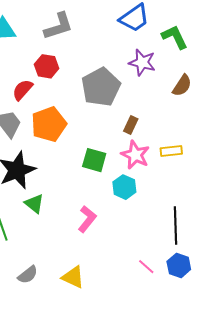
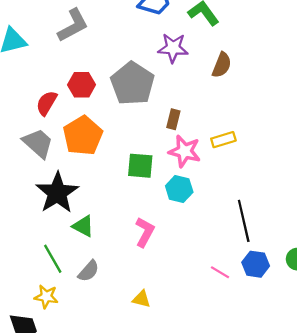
red hexagon: (47, 66) -> (82, 85), moved
gray semicircle: (28, 275) -> (89, 271), moved
yellow triangle: (73, 277) -> (141, 299), size x0.7

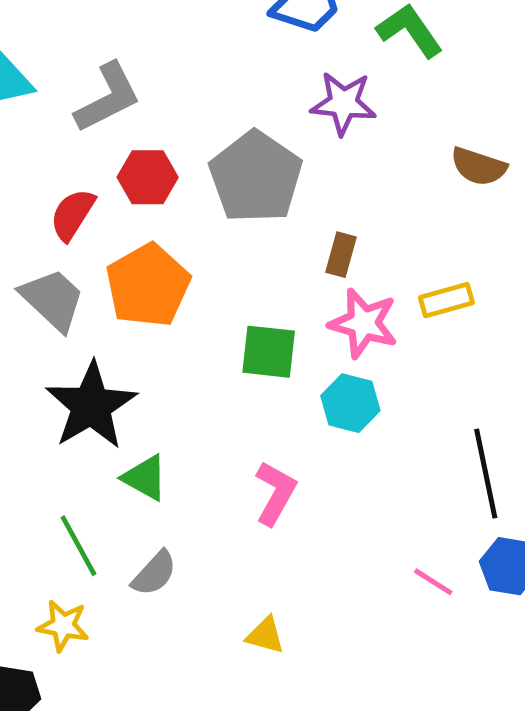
gray L-shape: (73, 25) -> (108, 98), moved
brown semicircle: (222, 65) -> (479, 167), moved, turned 85

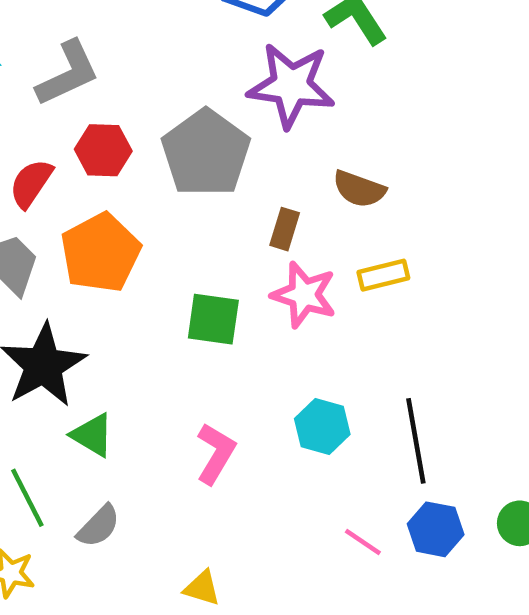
purple star: (343, 103) -> (291, 85), size x1.4
brown semicircle: (479, 167) -> (359, 189), moved
cyan hexagon: (350, 403) -> (322, 427), moved

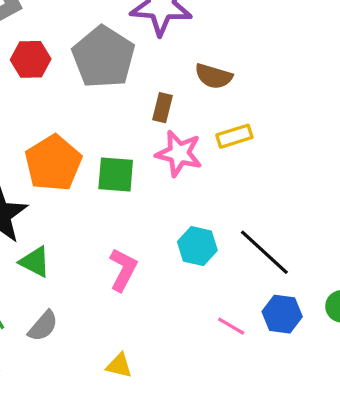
orange pentagon: (101, 253) -> (53, 163), moved
black line: (416, 441) -> (264, 252), turned -34

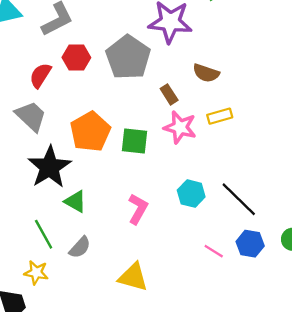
brown rectangle: (162, 108) -> (169, 94), turned -48
yellow triangle: (119, 366) -> (133, 277), size x1.6

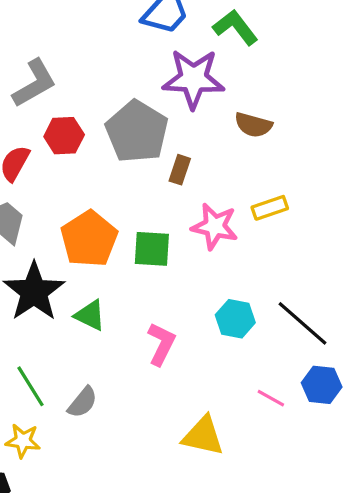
brown semicircle: (206, 73) -> (253, 125), moved
brown rectangle: (169, 94) -> (180, 170), moved, turned 54
green triangle: (75, 202) -> (90, 315), moved
yellow triangle: (133, 277) -> (203, 436), moved

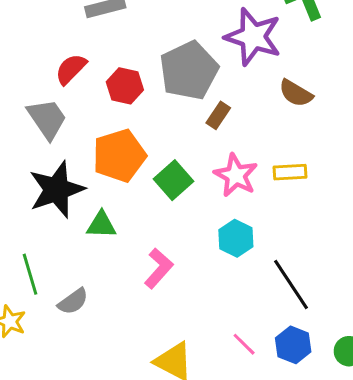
red hexagon: (64, 136) -> (125, 86), moved
green square: (152, 249) -> (173, 180), turned 30
green triangle: (90, 315) -> (101, 225), turned -40
cyan hexagon: (235, 319) -> (236, 238), moved

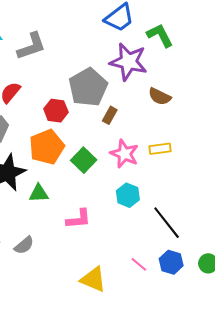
red hexagon: (125, 86) -> (56, 111), moved
pink L-shape: (159, 268) -> (79, 219), turned 48

